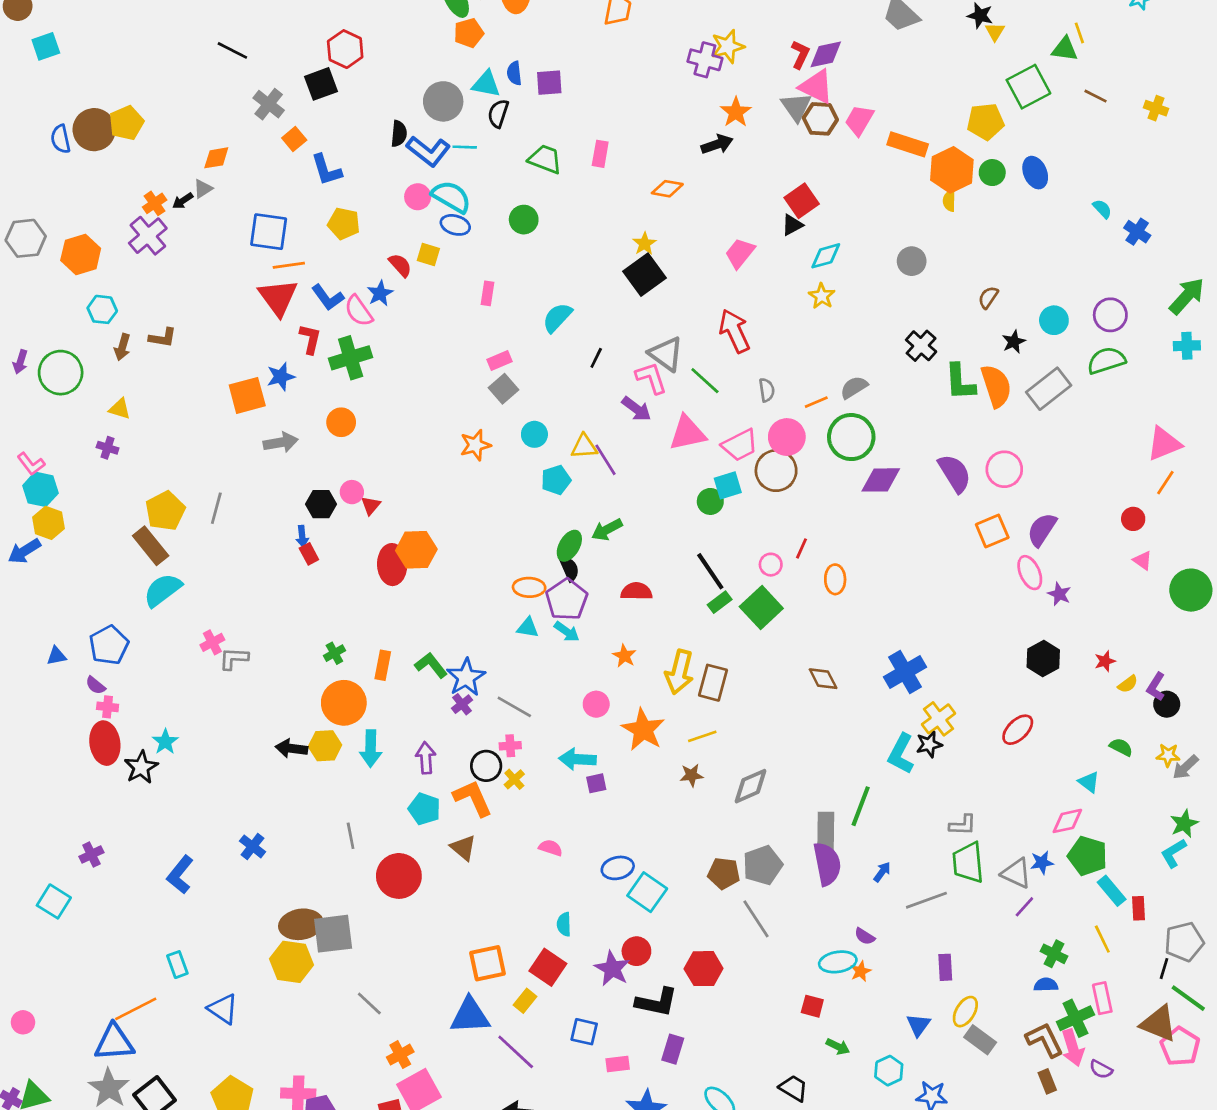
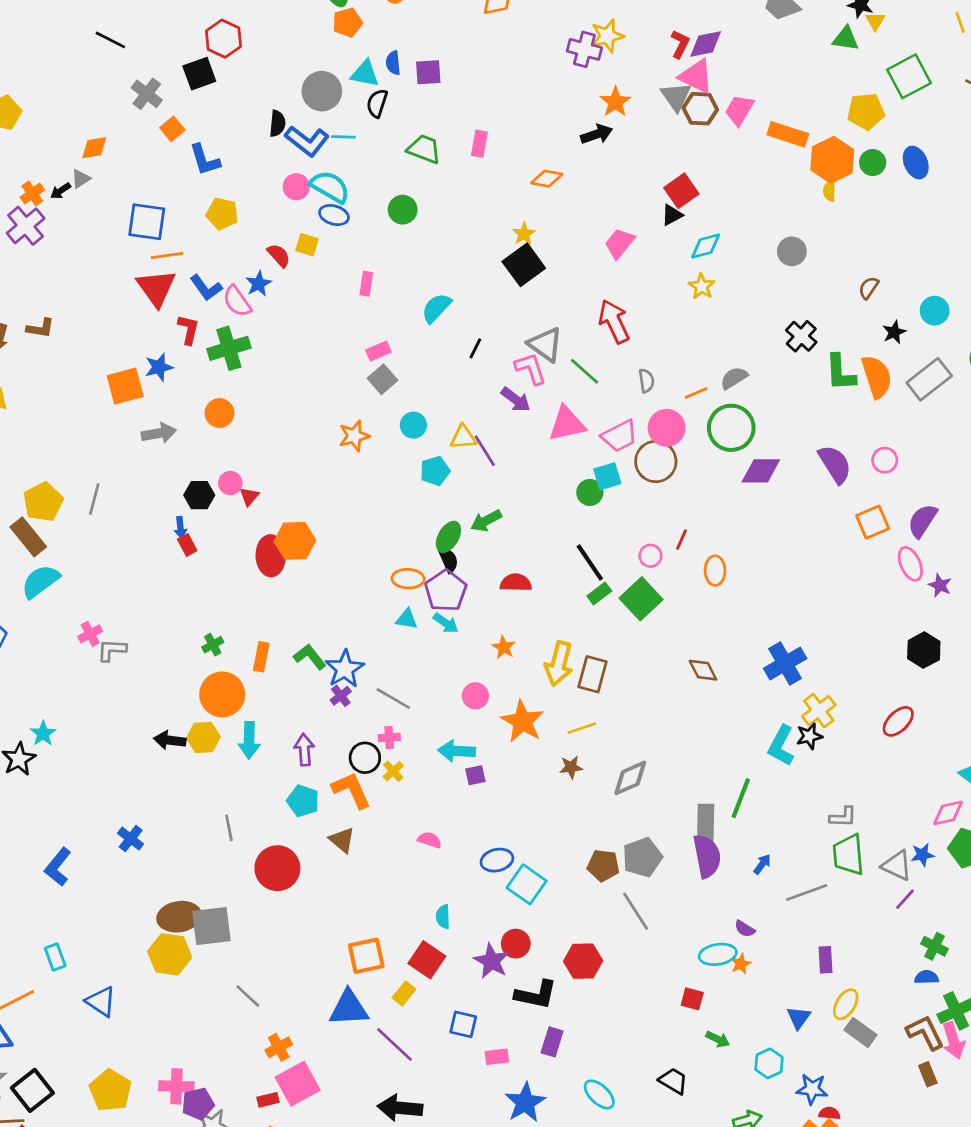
green triangle: (1065, 49) -> (846, 39), moved
pink circle: (1004, 469) -> (885, 460), size x0.7

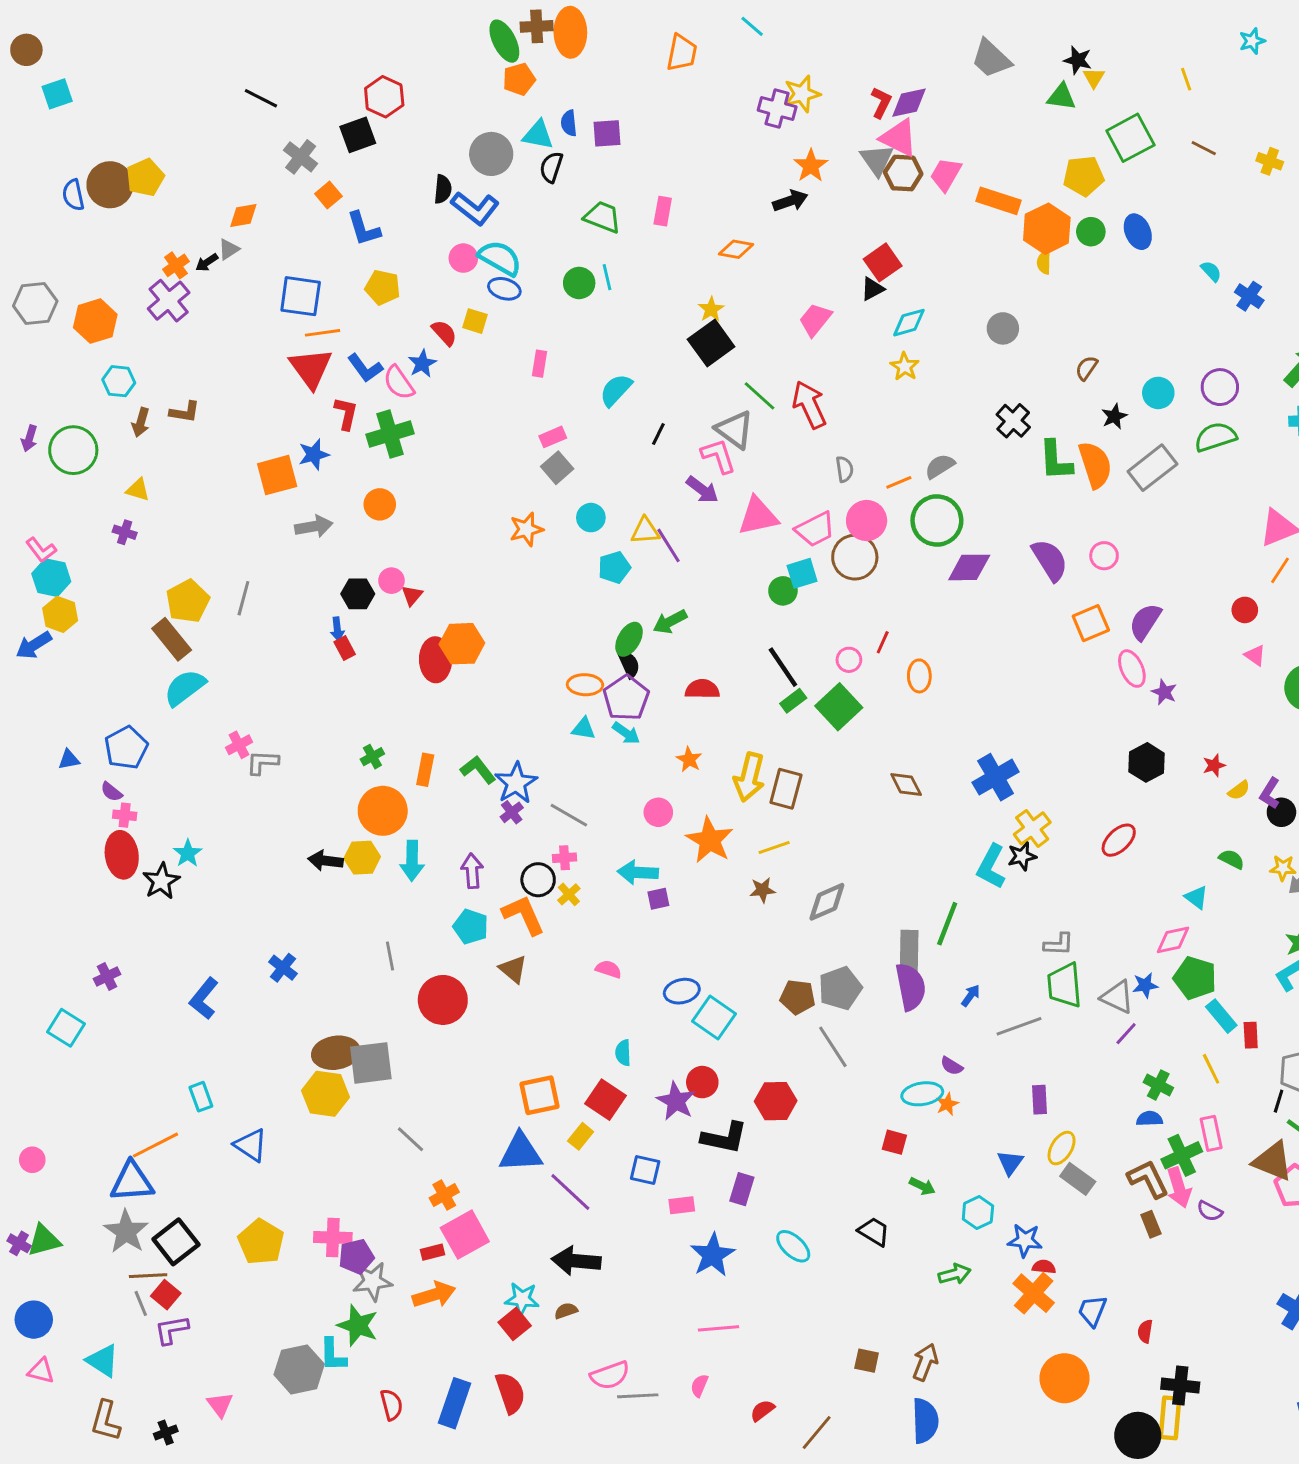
cyan line: (343, 137) -> (607, 277), moved, turned 75
green line: (584, 371) -> (759, 396), moved

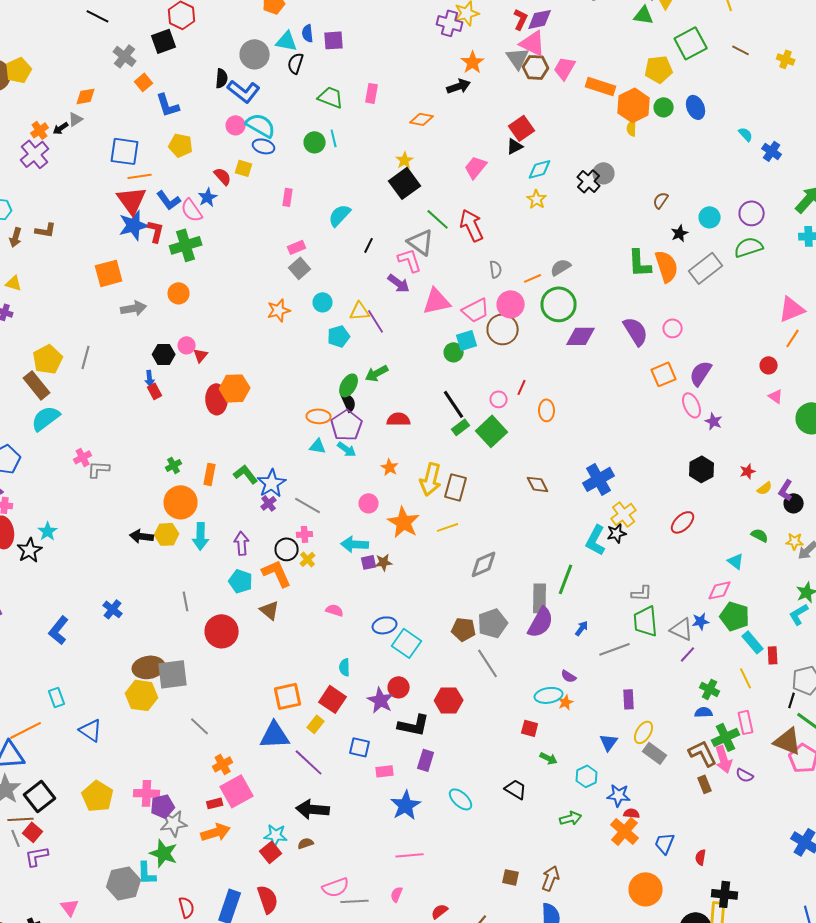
black cross: (1013, 421) -> (589, 181), moved
blue star: (314, 455) -> (134, 225), moved, size x1.4
brown star: (762, 890) -> (384, 562), moved
purple semicircle: (911, 987) -> (541, 622), turned 40

